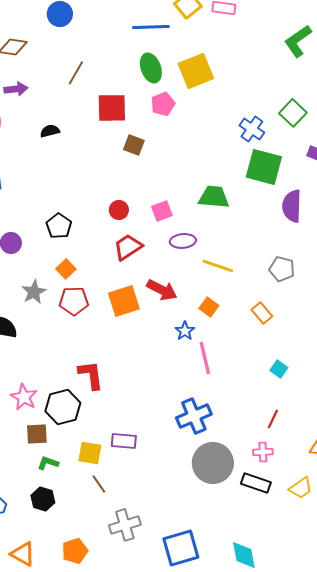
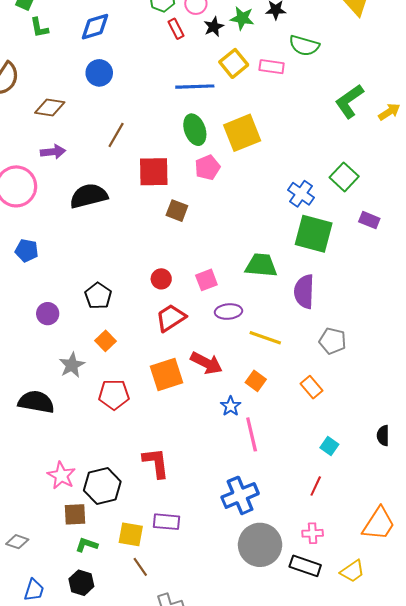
black semicircle: (50, 131) -> (89, 196), size x1.8
purple semicircle: (292, 206) -> (304, 292), moved
red pentagon: (74, 301) -> (114, 395), moved
red L-shape: (91, 375) -> (156, 463), moved
red line: (273, 419) -> (316, 486), moved

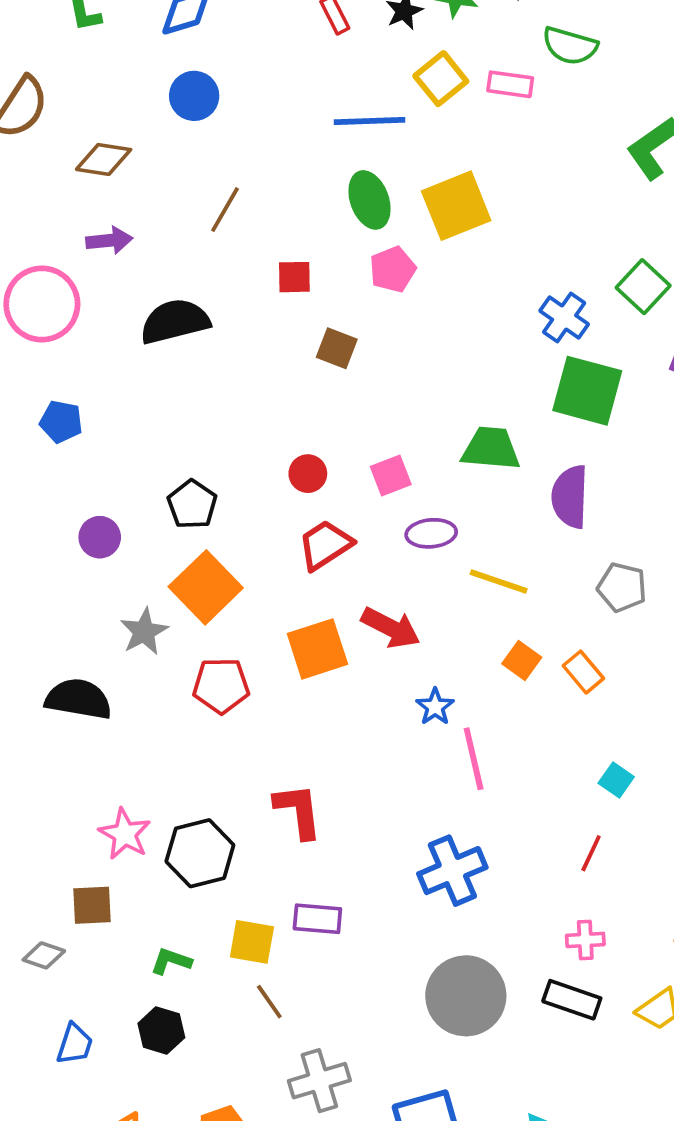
red square: (154, 172) -> (294, 277), size x0.6
orange square: (105, 341) -> (206, 587), size x1.8
orange square: (256, 381) -> (522, 661), moved
brown square: (75, 514) -> (92, 905), moved
gray circle: (260, 545) -> (466, 996), moved

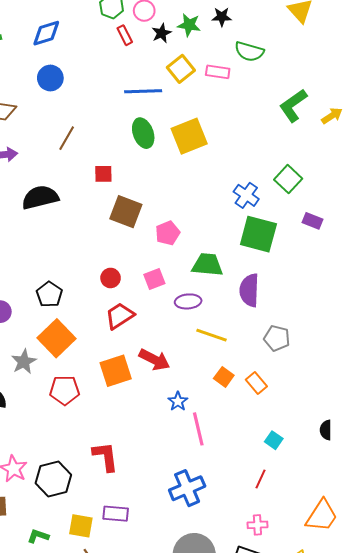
pink pentagon: (393, 269) -> (168, 233), moved
brown square: (337, 348) -> (126, 212), size x1.5
purple ellipse: (431, 533) -> (188, 301), moved

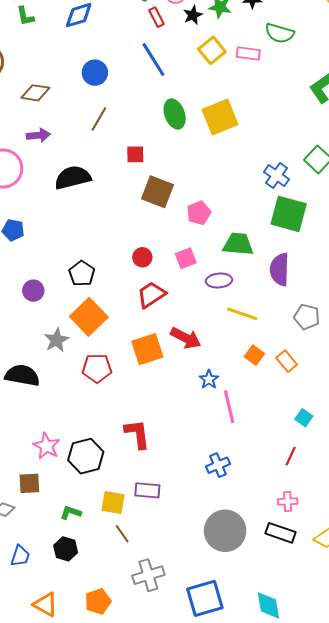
blue circle: (50, 78) -> (95, 73), moved
blue line: (143, 91) -> (153, 60), moved, turned 60
blue cross: (187, 488) -> (218, 465), size x0.7

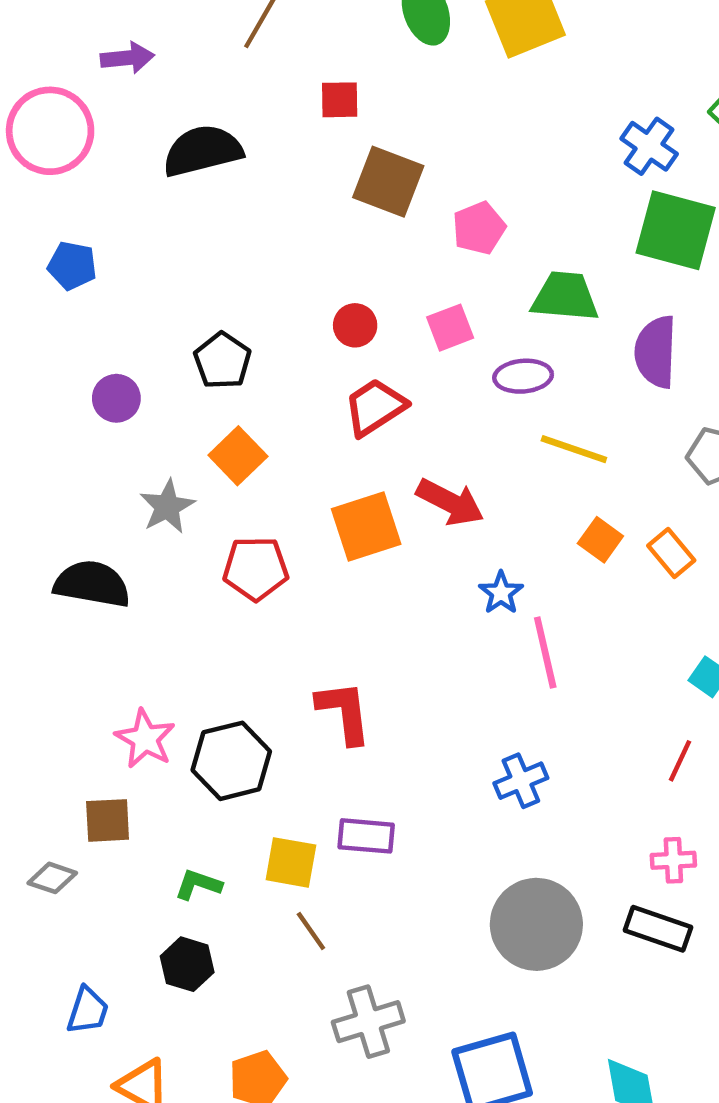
orange square: (89, 317) -> (238, 456), size x0.7
blue trapezoid: (20, 556) -> (88, 1011), moved

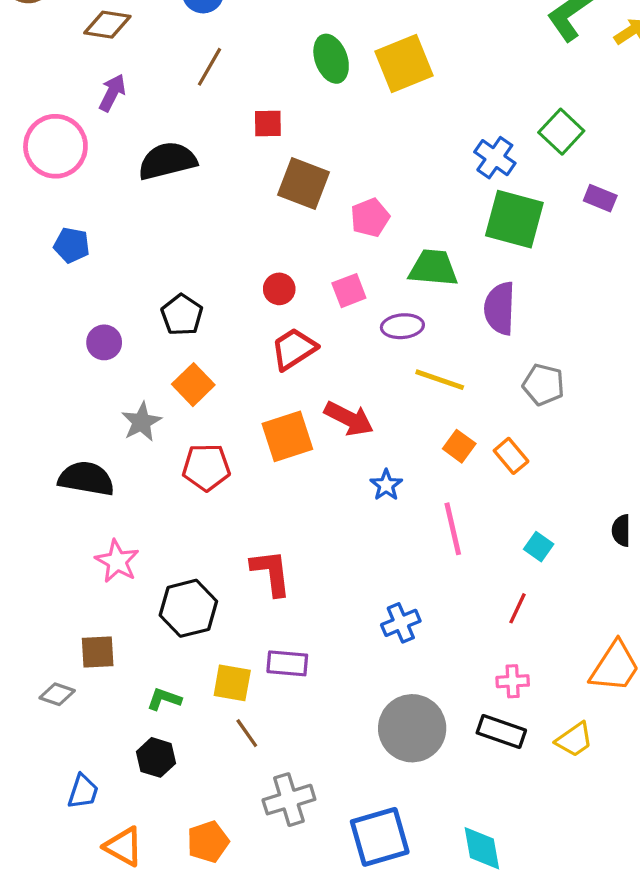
purple arrow: (127, 58) -> (112, 93), turned -57
pink line: (545, 652) -> (453, 529), moved
pink star: (145, 739) -> (117, 561), moved

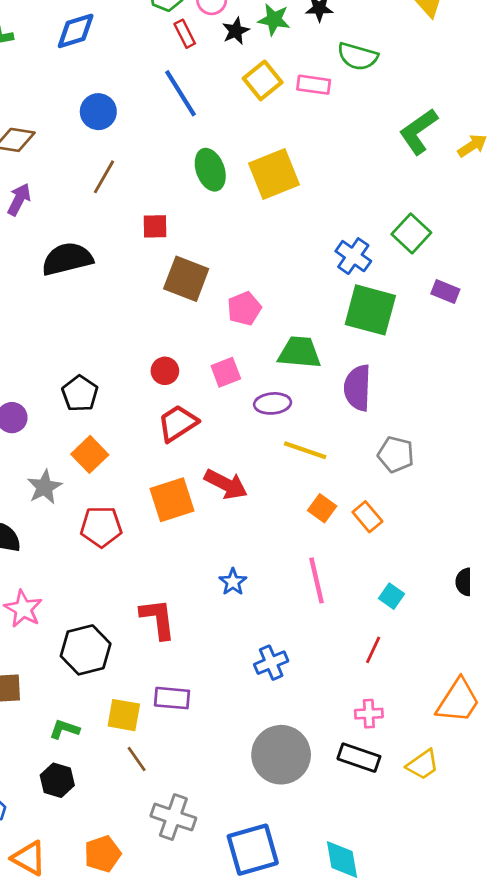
blue star: (386, 485) -> (233, 582), moved
gray cross: (289, 800) -> (173, 817), turned 36

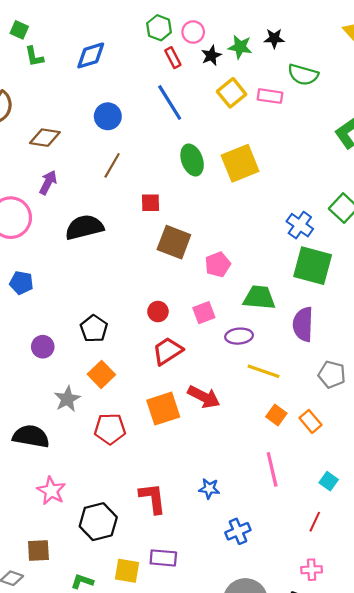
blue star: (233, 582) -> (209, 489), moved, turned -30

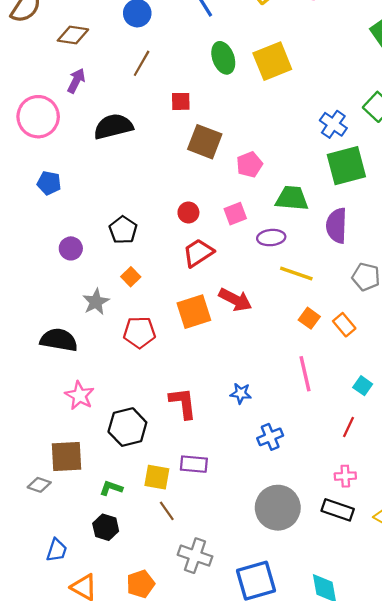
green square: (313, 266) -> (346, 166), turned -30
orange square: (101, 374) -> (131, 277), size x0.7
brown square: (38, 550) -> (66, 456), size x1.4

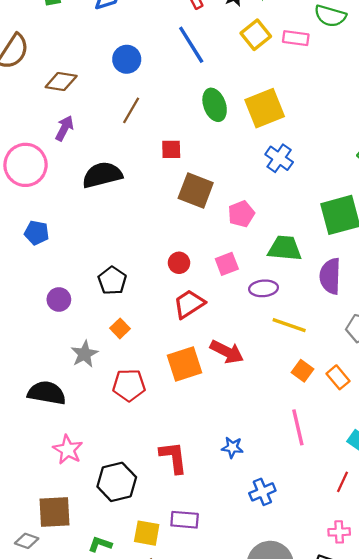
blue cross: (333, 124) -> (279, 158), moved

